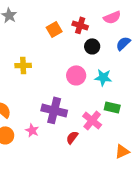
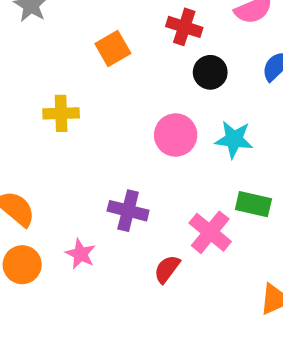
orange square: (54, 29) -> (113, 49), moved
purple cross: (54, 110) -> (128, 211), size x0.7

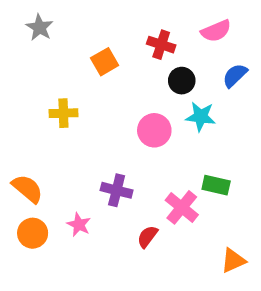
cyan star: (234, 139) -> (201, 117), moved

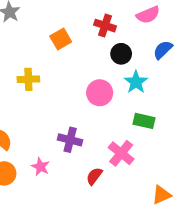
cyan star: (201, 117) -> (136, 82), turned 30
green rectangle: (216, 185) -> (144, 121), moved

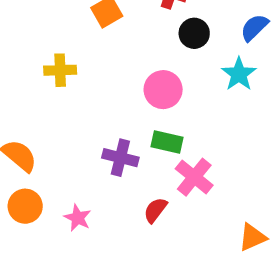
cyan star: (136, 82) -> (239, 74), moved
green rectangle: (144, 121) -> (167, 142), moved
pink star: (40, 167) -> (78, 218), moved

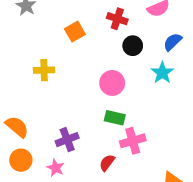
purple cross: (120, 158) -> (67, 140), moved, turned -35
pink cross: (194, 177) -> (133, 141), turned 35

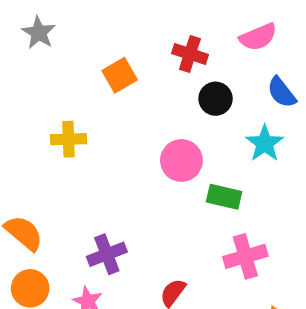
blue semicircle: (173, 42) -> (282, 92), turned -84
green rectangle: (115, 118) -> (224, 197), moved
pink cross: (133, 141) -> (245, 256), moved

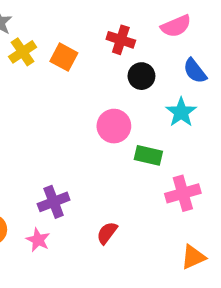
orange square: (120, 75) -> (64, 57), turned -32
yellow cross: (68, 139) -> (23, 52), moved, turned -32
pink cross: (245, 256) -> (183, 193), moved

